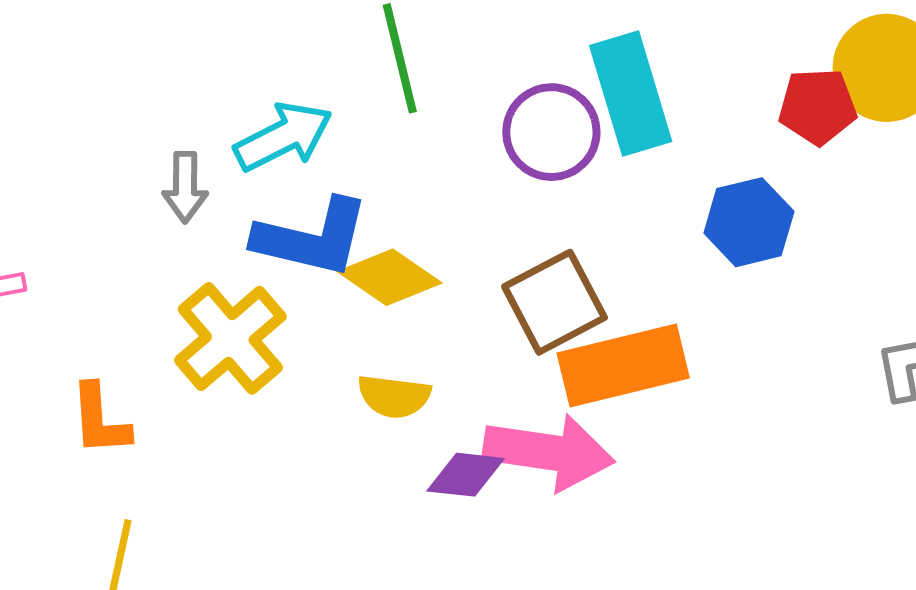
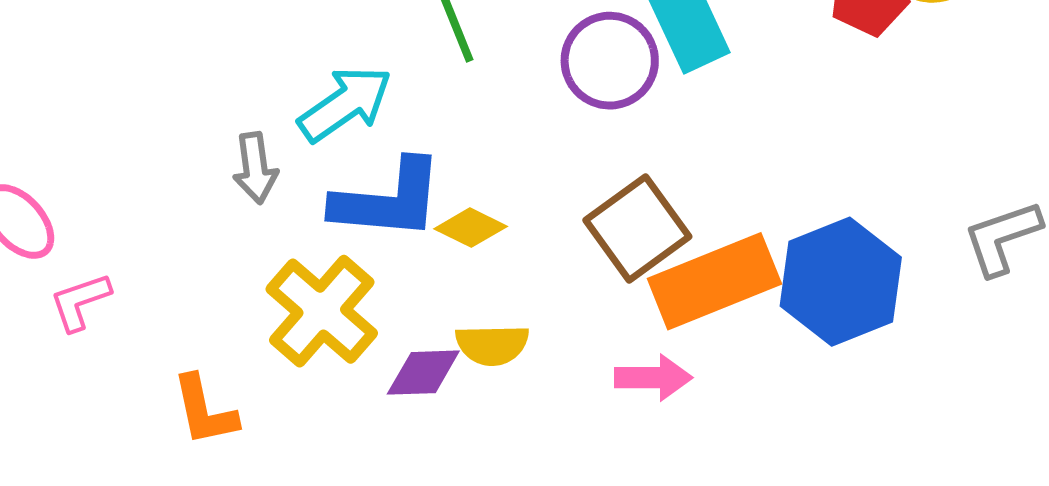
blue hexagon: (749, 222) -> (841, 282), moved, size x1.4
yellow diamond: (390, 277) -> (471, 228), size x0.7
pink arrow: (549, 452) -> (653, 378), size x0.6
purple diamond: (466, 475) -> (423, 373), moved

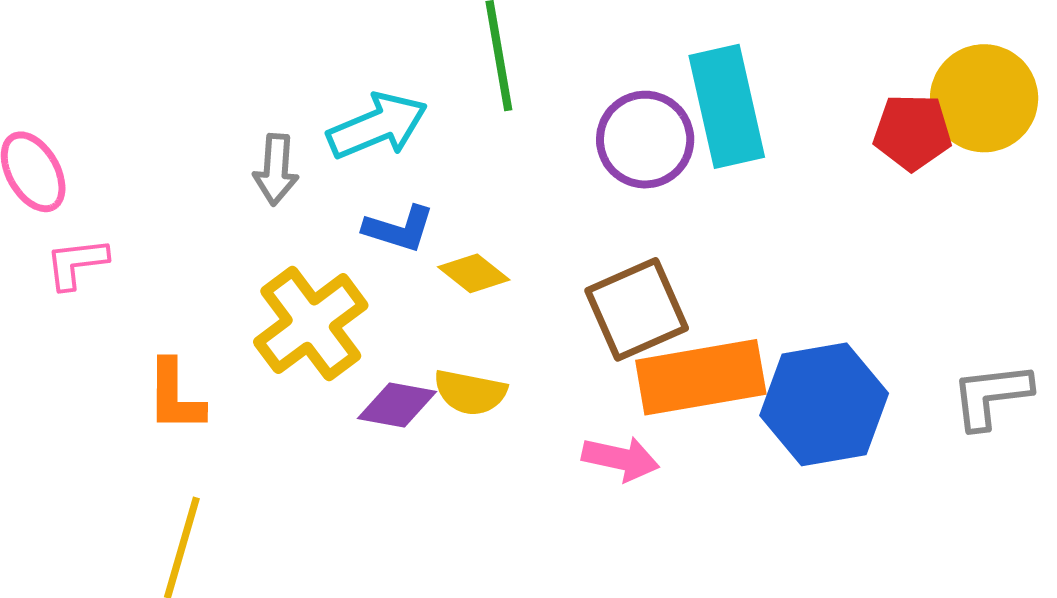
blue L-shape: (388, 200) -> (399, 229), size x0.6

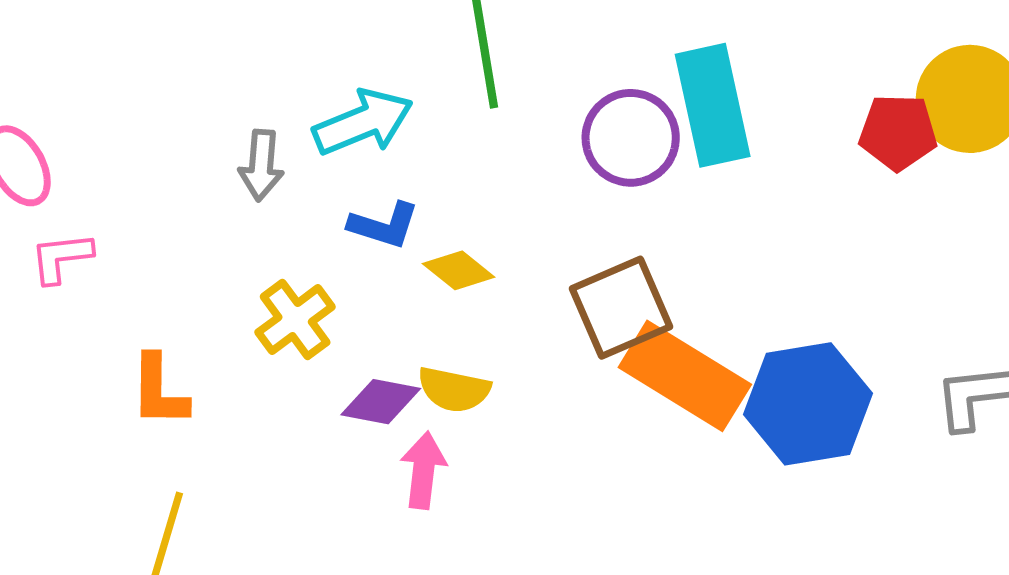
yellow cross: (311, 324) -> (295, 320), size x0.7
orange rectangle: (701, 377) -> (685, 376), turned 41
pink arrow: (621, 459) -> (423, 470), moved, turned -96

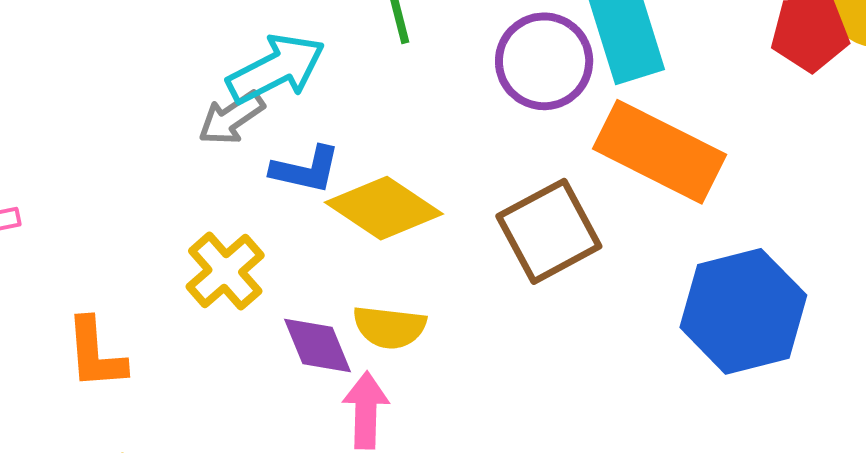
gray arrow: (261, 165) -> (231, 118), moved, turned 56
yellow diamond: (459, 270) -> (384, 208), size x1.6
orange rectangle: (685, 376) -> (660, 152), moved
purple diamond: (381, 402) -> (318, 346), turned 62

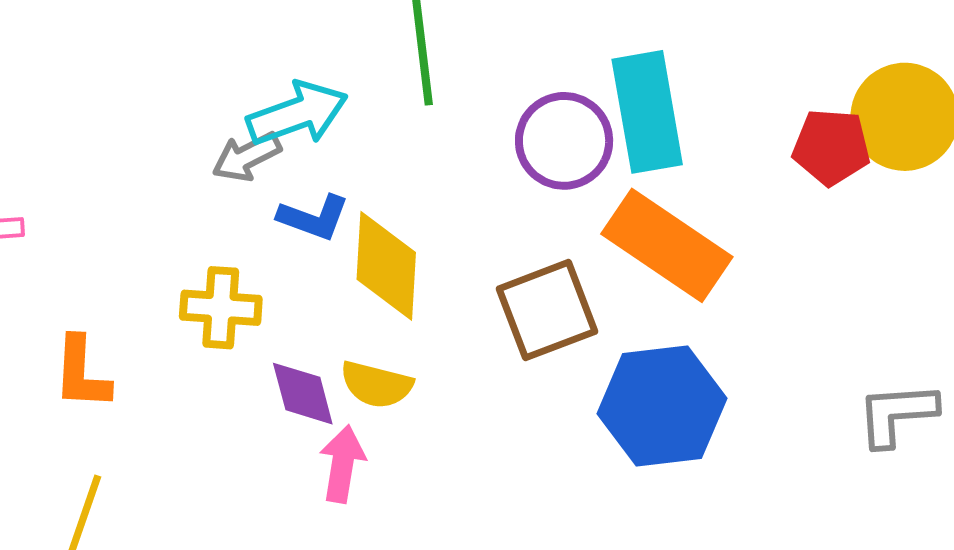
yellow diamond: (384, 208) -> (386, 266), turned 52
yellow cross: (225, 271) -> (221, 308), turned 38
blue hexagon: (743, 311) -> (662, 406), moved

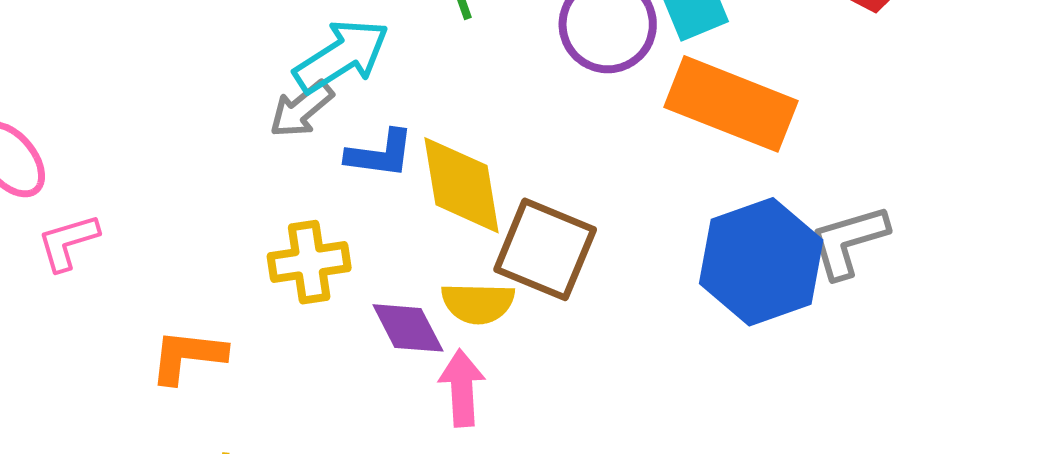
brown square: (547, 310) -> (545, 249), moved, turned -34
orange L-shape: (82, 373) -> (188, 356), turned 106
gray L-shape: (897, 414) -> (849, 241), moved

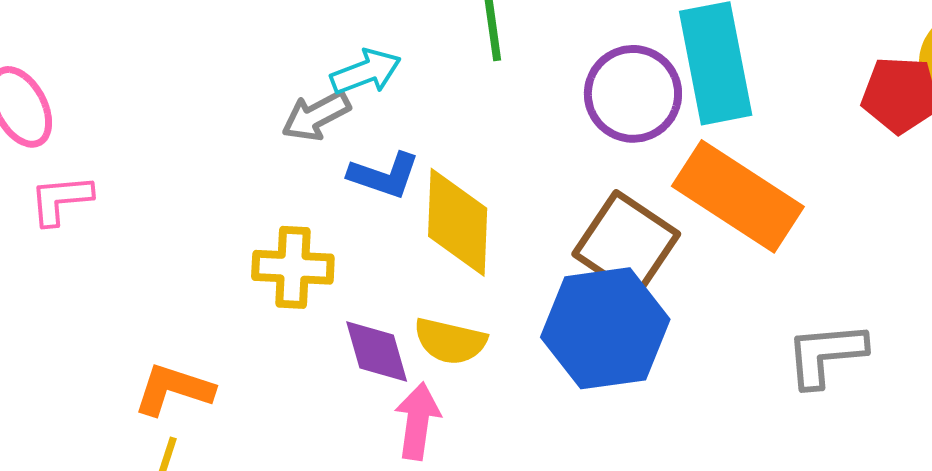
cyan arrow: (342, 56) -> (366, 72), size x0.7
brown square: (545, 249) -> (626, 244), moved
blue hexagon: (761, 262) -> (605, 328), moved
orange L-shape: (188, 356) -> (174, 389), moved

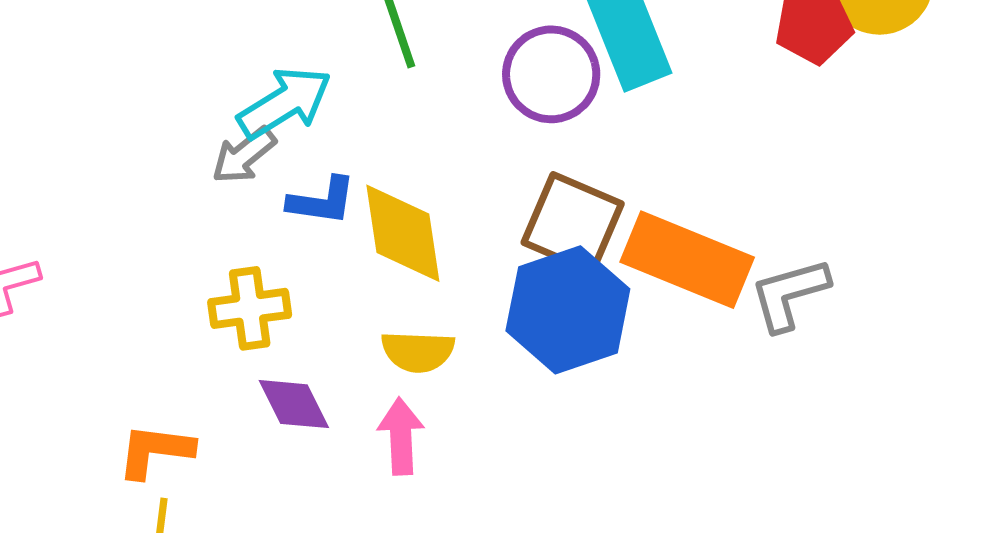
cyan arrow: (366, 72) -> (285, 103), size x1.4
orange rectangle: (738, 196) -> (687, 260), moved
purple diamond: (377, 351) -> (294, 404), moved

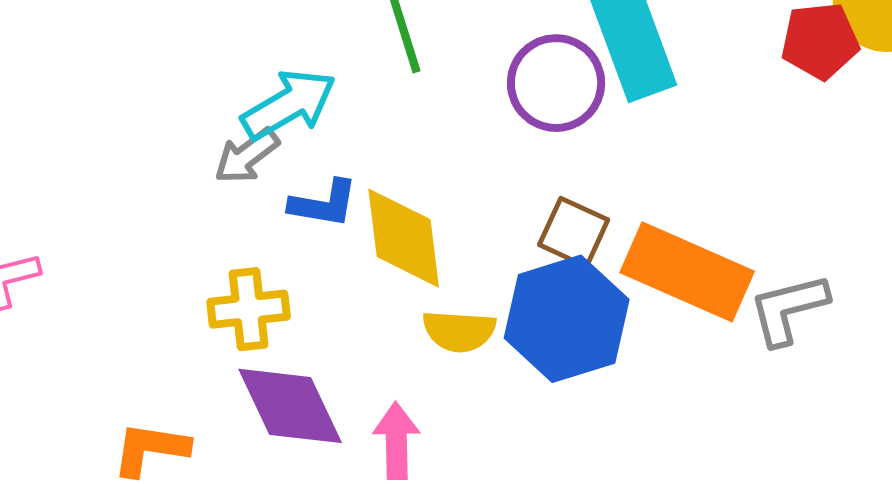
brown square: (573, 223) -> (574, 232), size x0.7
yellow semicircle: (418, 352) -> (459, 331), moved
purple diamond: (294, 404) -> (290, 406), size x1.5

